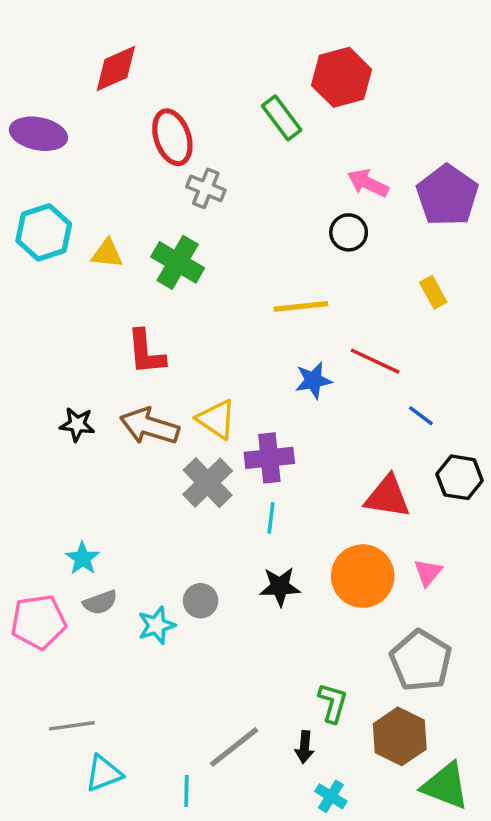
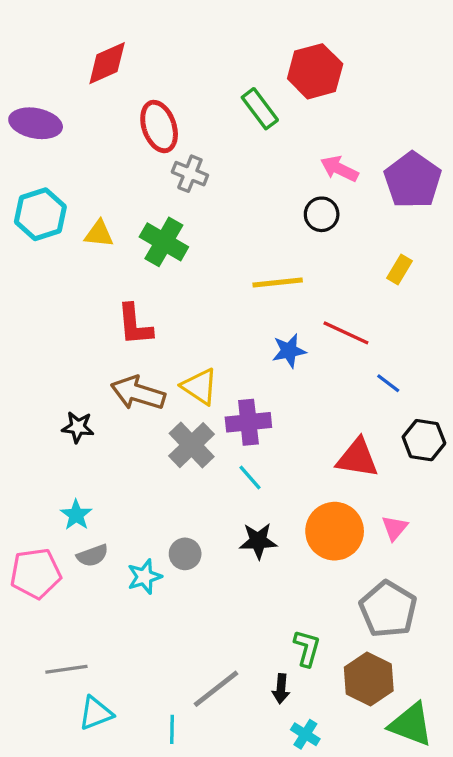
yellow rectangle: (433, 292) -> (400, 270), turned 60
black star: (77, 424) -> (78, 427), moved
cyan line: (271, 518) -> (250, 478), turned -48

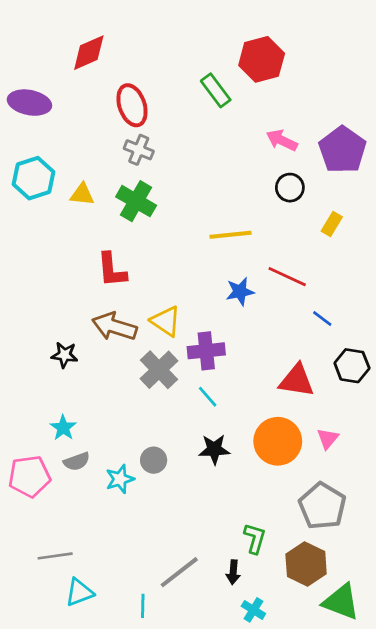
gray cross: (190, 174) -> (139, 150), moved
black circle: (322, 214) -> (290, 188), moved

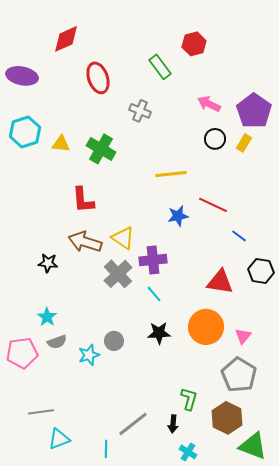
red hexagon: (262, 59) -> (194, 44), size x0.7
gray cross: (139, 150) -> (140, 111), moved
yellow rectangle: (332, 224) -> (244, 143), moved
pink triangle: (328, 439) -> (243, 336), moved

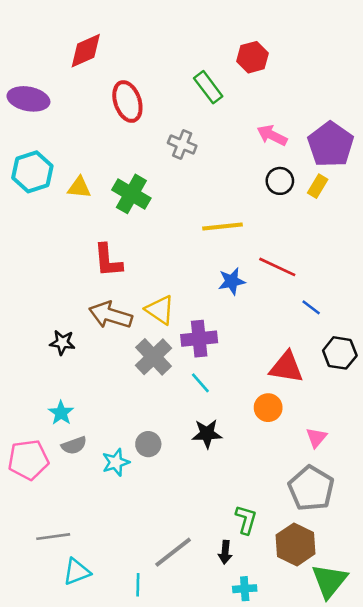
orange circle: (206, 327) -> (268, 408), moved, size x0.6
green triangle: (253, 446) -> (329, 581), turned 48
cyan cross: (188, 452) -> (245, 589), turned -36

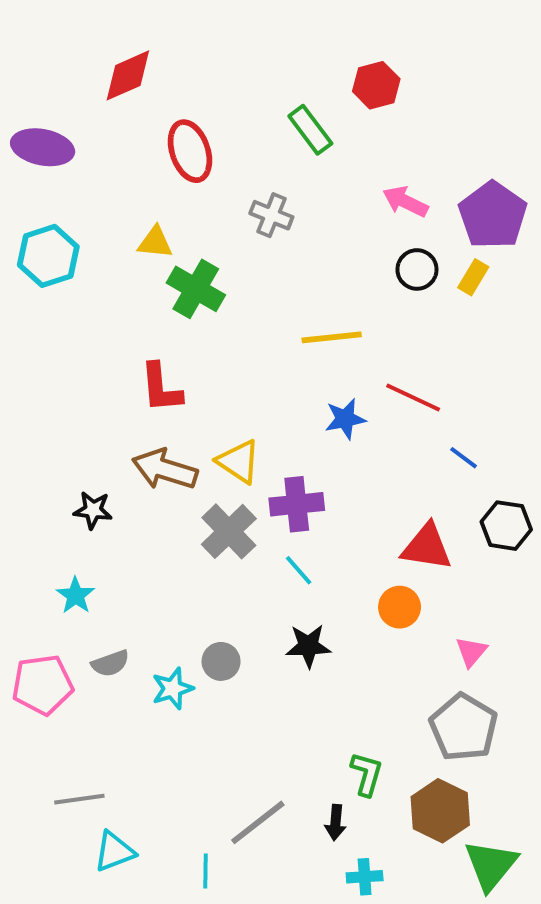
yellow triangle: (79, 187) -> (155, 242), moved
cyan star: (61, 413) -> (76, 595), moved

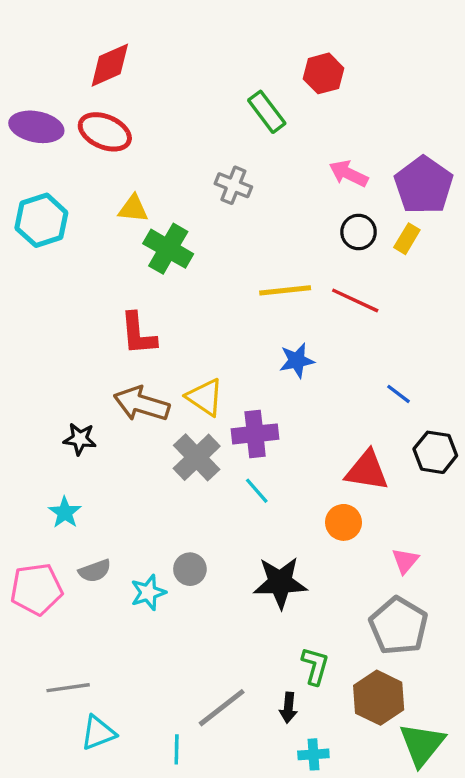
red ellipse: (190, 151) -> (105, 132), moved, turned -48
red line: (413, 398) -> (355, 300), moved
black star: (308, 646) -> (280, 582), moved, size x1.4

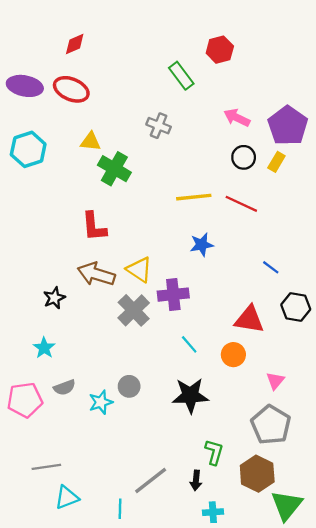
red diamond: (110, 65) -> (75, 44), size x0.7
black star: (80, 439) -> (54, 298), turned -30
cyan line: (257, 491) -> (189, 344), moved

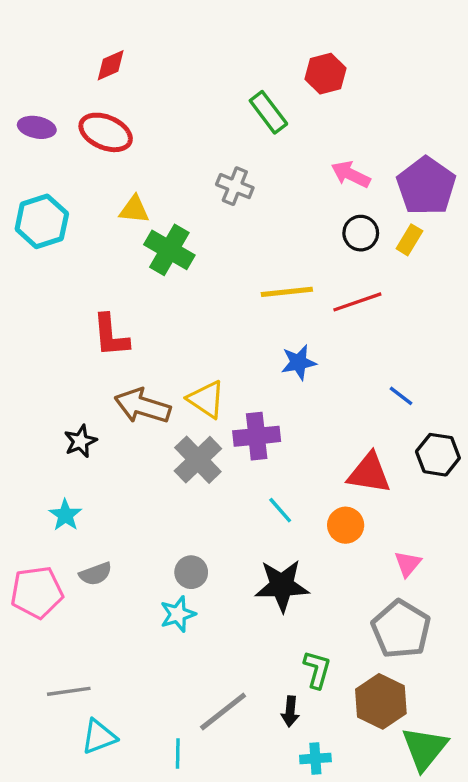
purple ellipse: (25, 86) -> (37, 127), size x0.7
red line: (241, 204) -> (357, 302), turned -44
red L-shape: (94, 227) -> (111, 335), moved
cyan star: (101, 402) -> (178, 614), moved

